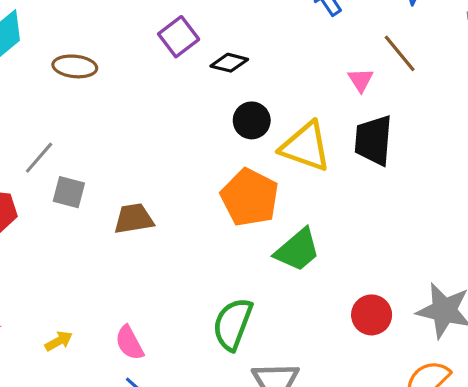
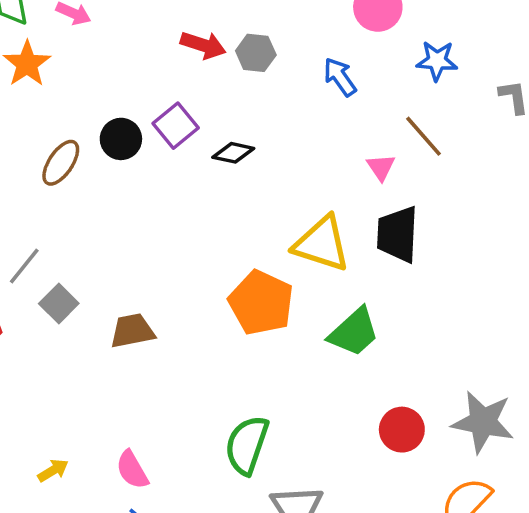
brown ellipse: (75, 66) -> (61, 163), turned -60
black circle: (252, 120) -> (121, 139), moved
gray square: (69, 192) -> (59, 303), turned 32
green trapezoid: (298, 250) -> (354, 332), moved

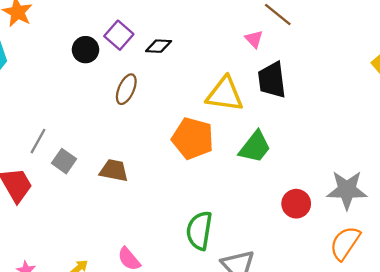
brown ellipse: (61, 163) -> (126, 89), moved
brown trapezoid: (132, 331) -> (114, 170), turned 32

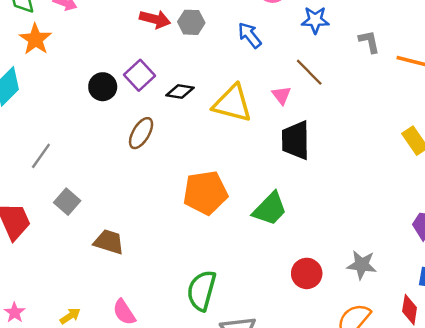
yellow triangle: (225, 94) -> (232, 103), moved
orange pentagon: (193, 138) -> (205, 193), turned -30
gray line: (38, 141) -> (41, 156), moved
brown trapezoid: (114, 170) -> (109, 242), moved
gray star: (347, 190) -> (362, 265), size x0.7

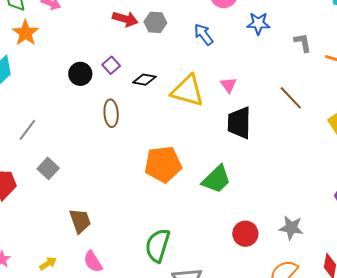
brown line: (309, 72) -> (291, 98), moved
purple square: (140, 75) -> (111, 65), size x0.7
brown ellipse: (141, 133) -> (111, 113), turned -36
brown trapezoid: (109, 242) -> (80, 221), moved, turned 52

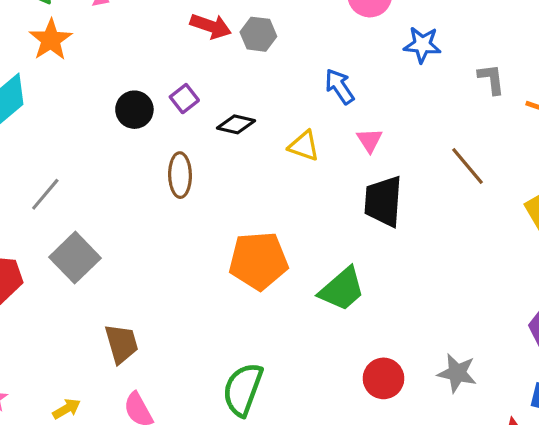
blue arrow: (204, 34) -> (339, 86), moved
yellow triangle: (188, 91) -> (304, 146), size x0.6
gray square: (48, 168) -> (75, 258), size x1.4

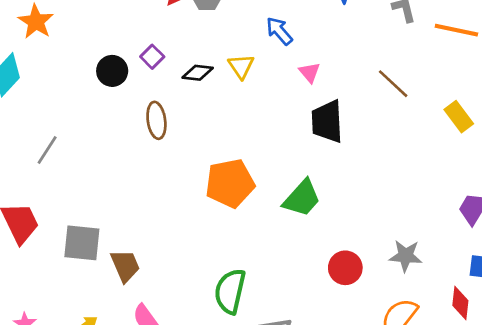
yellow triangle: (304, 146) -> (241, 66), moved, turned 44
gray square: (75, 258) -> (82, 243), moved, turned -33

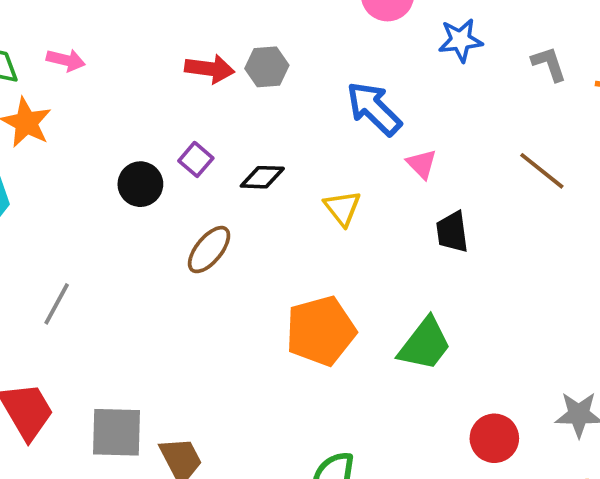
blue arrow: (279, 31) -> (374, 109), size x1.4
yellow triangle: (241, 66) -> (342, 208), moved
brown ellipse: (156, 120) -> (209, 250), turned 52
black trapezoid: (327, 121) -> (452, 232), size x0.7

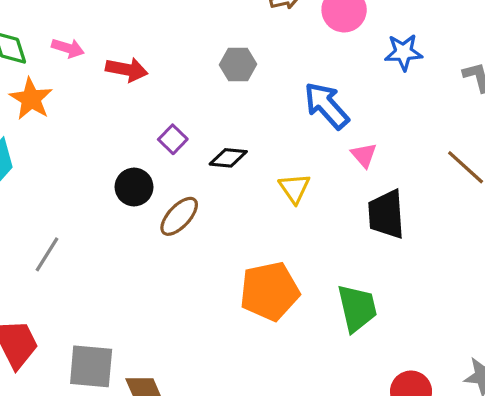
red arrow: (210, 69) -> (127, 70), moved
black circle: (140, 184) -> (134, 187), moved
black trapezoid: (452, 232) -> (386, 214), size x1.4
green trapezoid: (425, 344) -> (357, 308), turned -54

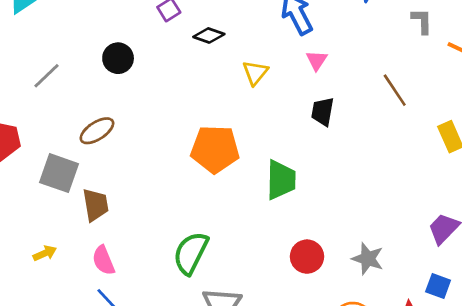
black circle: (134, 187) -> (118, 58), moved
black trapezoid: (386, 214) -> (323, 112), size x0.7
brown ellipse: (179, 216) -> (97, 131), moved

